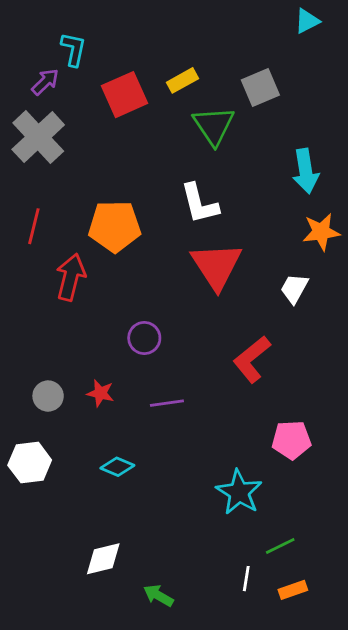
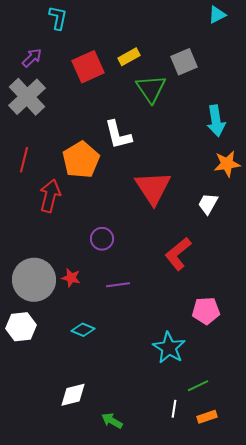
cyan L-shape: (74, 49) -> (58, 18), moved
white L-shape: (199, 204) -> (118, 135), moved
orange pentagon: (115, 226) -> (81, 160), turned -30
gray circle: (48, 396) -> (34, 280), size x2.0

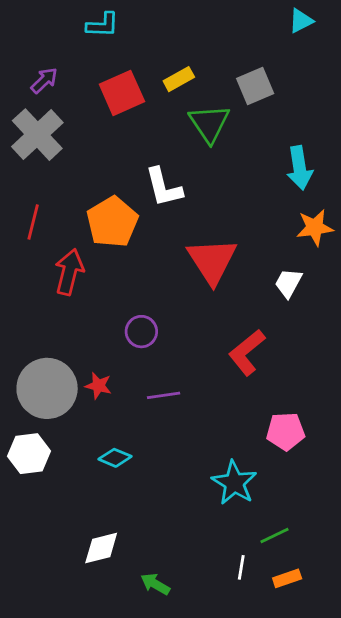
cyan L-shape: (58, 18) -> (103, 25), moved, turned 80

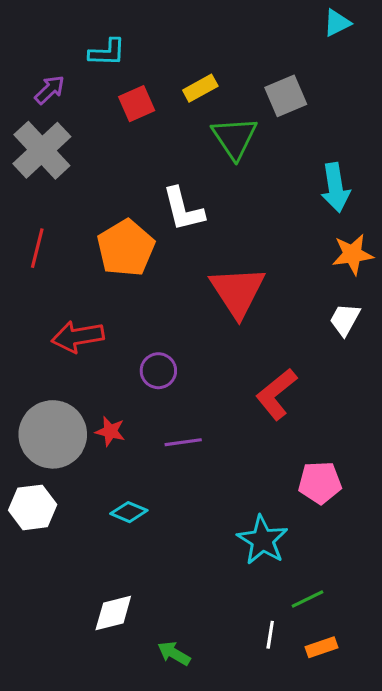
cyan L-shape: (103, 25) -> (107, 52), moved
red square: (122, 93) -> (137, 104), size x0.7
red arrow: (69, 272) -> (78, 337), moved, turned -114
white trapezoid: (288, 283) -> (345, 319), moved

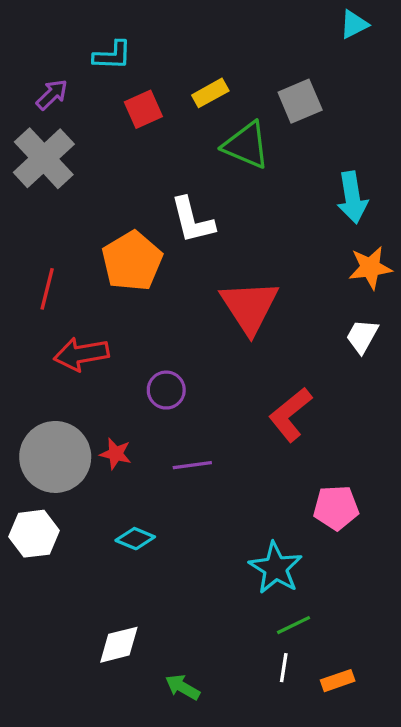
green triangle: (234, 138) -> (246, 145), turned -33
red line: (37, 248) -> (47, 289), moved
green line: (307, 599) -> (294, 625), moved

